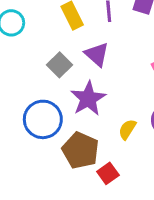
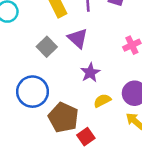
purple star: (88, 99) -> (90, 73), moved, size x0.7
yellow semicircle: (127, 129) -> (102, 101), turned 30

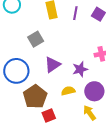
purple triangle: (78, 38) -> (52, 65), moved, turned 30
purple star: (90, 73) -> (80, 69), moved

